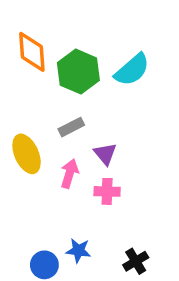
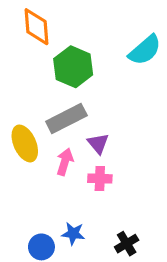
orange diamond: (32, 52) -> (36, 27), moved
cyan semicircle: (132, 70) -> (145, 50), moved
gray rectangle: (71, 127) -> (66, 118), size x1.6

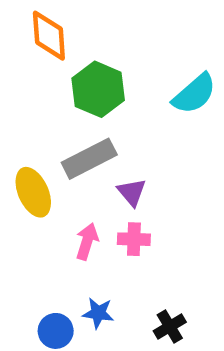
cyan semicircle: (145, 50) -> (194, 94), moved
pink arrow: (65, 162) -> (87, 241), moved

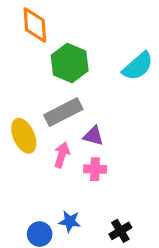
purple triangle: (132, 192) -> (93, 136), turned -35
pink arrow: (87, 241) -> (62, 155), moved

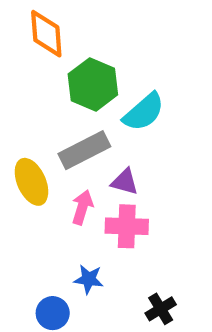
cyan semicircle: (138, 66) -> (144, 112), moved
pink cross: (95, 169) -> (127, 226), size x1.4
blue star: (70, 221) -> (89, 279), moved

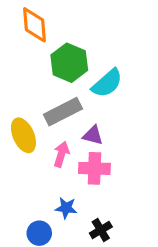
black cross: (161, 309) -> (101, 230), moved

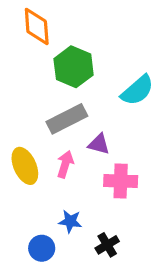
cyan semicircle: (107, 83) -> (137, 90), moved
yellow ellipse: (23, 135) -> (25, 166), moved
pink cross: (94, 168) -> (121, 181), moved

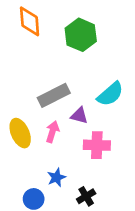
green hexagon: (74, 67) -> (81, 35), moved
cyan semicircle: (137, 90) -> (110, 94), moved
blue star: (70, 221) -> (56, 177), turned -30

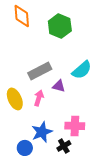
pink cross: (97, 145) -> (75, 126), moved
blue star: (56, 177) -> (42, 132), size x1.5

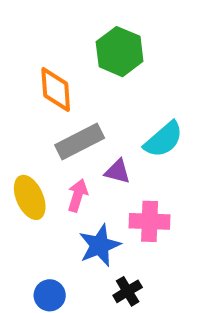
orange diamond: (22, 16) -> (56, 90), moved
pink cross: (75, 126) -> (150, 221), moved
blue star: (42, 132) -> (100, 245), moved

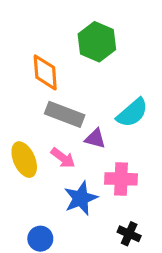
gray rectangle: (80, 141) -> (65, 114), turned 48
pink arrow: (78, 195) -> (63, 158), turned 110
black cross: (128, 291) -> (129, 234), moved, turned -35

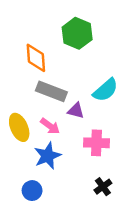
blue star: (81, 198) -> (47, 156), moved
black cross: (129, 234) -> (103, 187), turned 30

